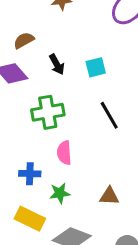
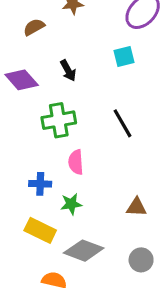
brown semicircle: (24, 40) -> (34, 27), moved
cyan square: (96, 67) -> (124, 57), moved
brown triangle: (109, 196) -> (136, 207), moved

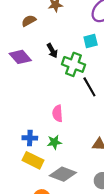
green cross: (59, 120) -> (74, 64), moved, turned 30
blue cross: (40, 184) -> (30, 138), moved

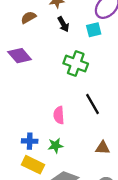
cyan square: (91, 41) -> (94, 30), moved
black arrow: (52, 51) -> (63, 24), moved
black line: (89, 87) -> (93, 104), moved

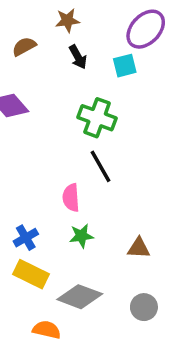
black line: (93, 104) -> (100, 166), moved
blue cross: (30, 141) -> (26, 238), turned -32
green star: (55, 146) -> (81, 236), moved

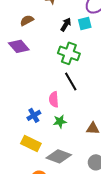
brown semicircle: (24, 46) -> (27, 20), moved
black arrow: (78, 57) -> (66, 24), moved, turned -120
blue cross: (26, 238) -> (34, 115), moved

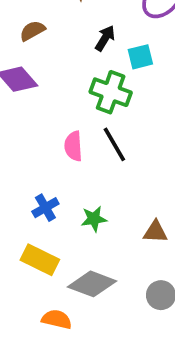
cyan square: (85, 23) -> (140, 57), moved
pink semicircle: (54, 99) -> (73, 146), moved

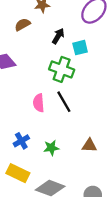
brown semicircle: (32, 31) -> (22, 24), moved
brown triangle: (155, 232) -> (89, 145), moved

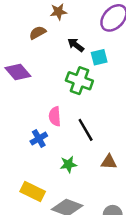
black arrow: (58, 36) -> (76, 45), turned -84
black line: (64, 102) -> (86, 130), moved
blue cross: (21, 141) -> (39, 139), moved

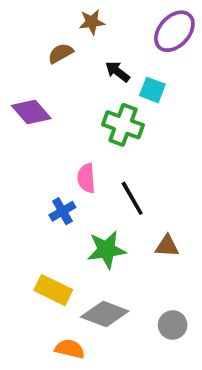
cyan square: (99, 57) -> (152, 90), turned 35
green star: (68, 164) -> (106, 250), size x1.5

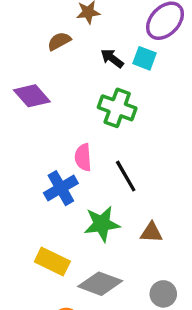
cyan square: (152, 90) -> (145, 58), moved
blue cross: (62, 211) -> (61, 188), size x1.4
brown triangle: (167, 246) -> (151, 232), moved

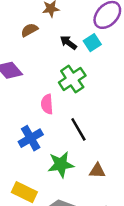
cyan square: (145, 58) -> (92, 43), turned 36
green cross: (117, 108) -> (72, 79), turned 36
pink semicircle: (83, 157) -> (47, 104), moved

